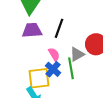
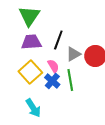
gray triangle: (77, 54) -> (73, 54), moved
yellow square: (39, 78) -> (30, 72), moved, turned -35

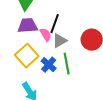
gray triangle: (73, 54) -> (60, 41), moved
pink semicircle: (53, 66) -> (46, 35), moved

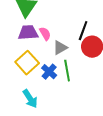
black line: (55, 24) -> (83, 31), moved
pink semicircle: (46, 35) -> (45, 34), moved

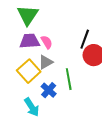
gray triangle: (60, 48) -> (46, 62), moved
blue cross: (49, 72) -> (49, 90), moved

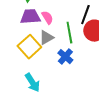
green line: (69, 79) -> (69, 33), moved
blue cross: (49, 90) -> (65, 57), moved

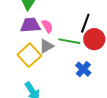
green line: (69, 33) -> (69, 41), turned -70
blue cross: (65, 57) -> (83, 69), moved

